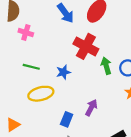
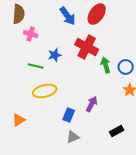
blue star: (63, 72) -> (55, 55), moved

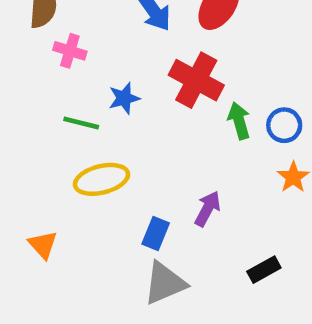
orange triangle: (19, 120) -> (43, 245), turned -40
gray triangle: (73, 137) -> (165, 283), size x1.5

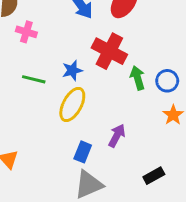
blue star: (124, 98) -> (72, 70), moved
yellow ellipse: (101, 179) -> (72, 105), moved, turned -48

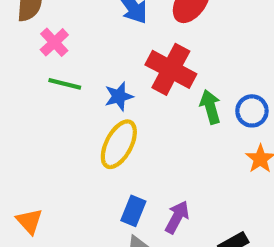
pink cross: (26, 32) -> (54, 42), turned 30
green line: (34, 79) -> (65, 84), moved
purple arrow: (117, 136) -> (177, 217), moved

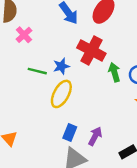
green line: (65, 84) -> (37, 71), moved

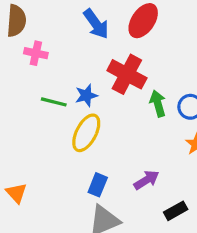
pink cross: (24, 35) -> (36, 53), turned -35
purple arrow: (95, 136) -> (146, 180), moved, turned 30

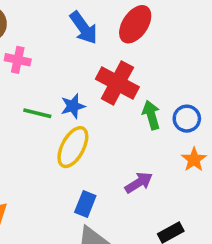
purple arrow: (146, 180) -> (139, 183), moved

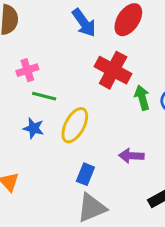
pink cross: (18, 60) -> (27, 70), moved, turned -30
blue star: (73, 106) -> (33, 128), moved, turned 30
purple arrow: (139, 183) -> (131, 156), turned -145

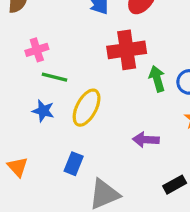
red cross: (113, 70) -> (127, 50), turned -36
blue rectangle: (85, 174) -> (74, 164), moved

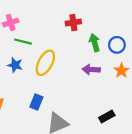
red cross: (127, 50) -> (73, 23), size x0.6
purple arrow: (146, 140) -> (91, 70), moved

